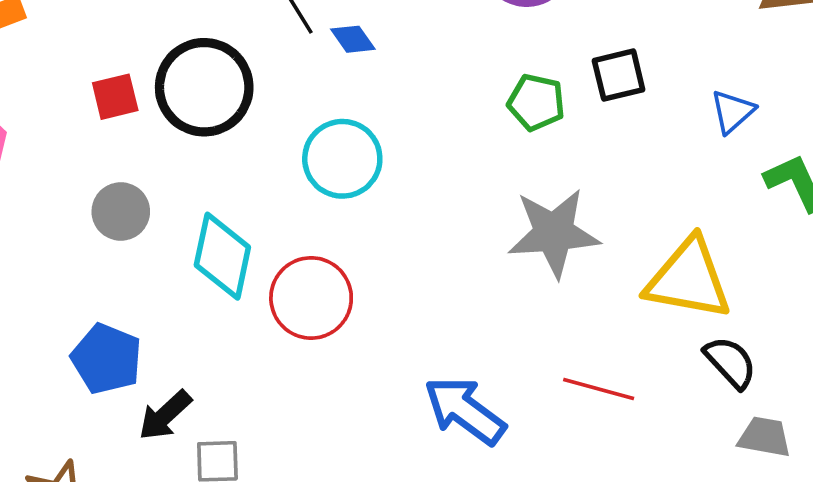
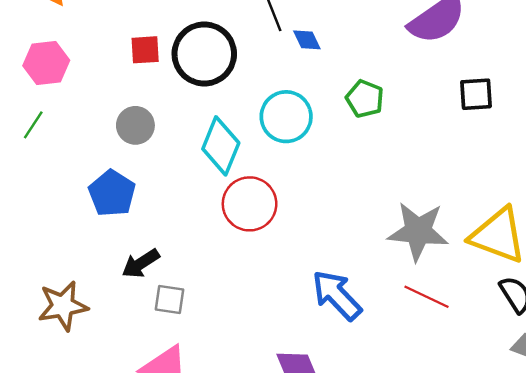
green pentagon: (536, 102) -> (365, 99), moved
gray star: (554, 233) -> (418, 231), moved
cyan diamond: (222, 256) -> (221, 146), moved
blue pentagon: (107, 359) -> (112, 193), moved

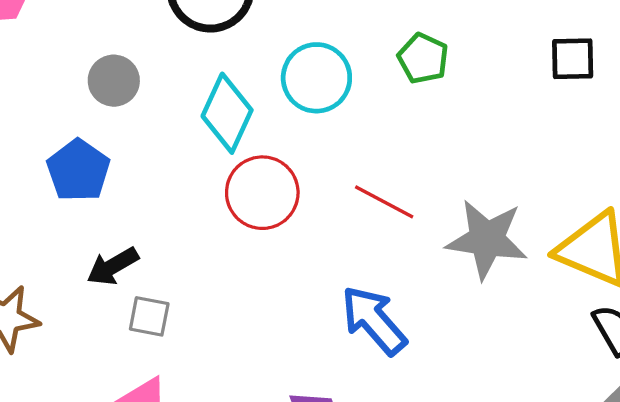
red line: (427, 297) -> (384, 202), moved

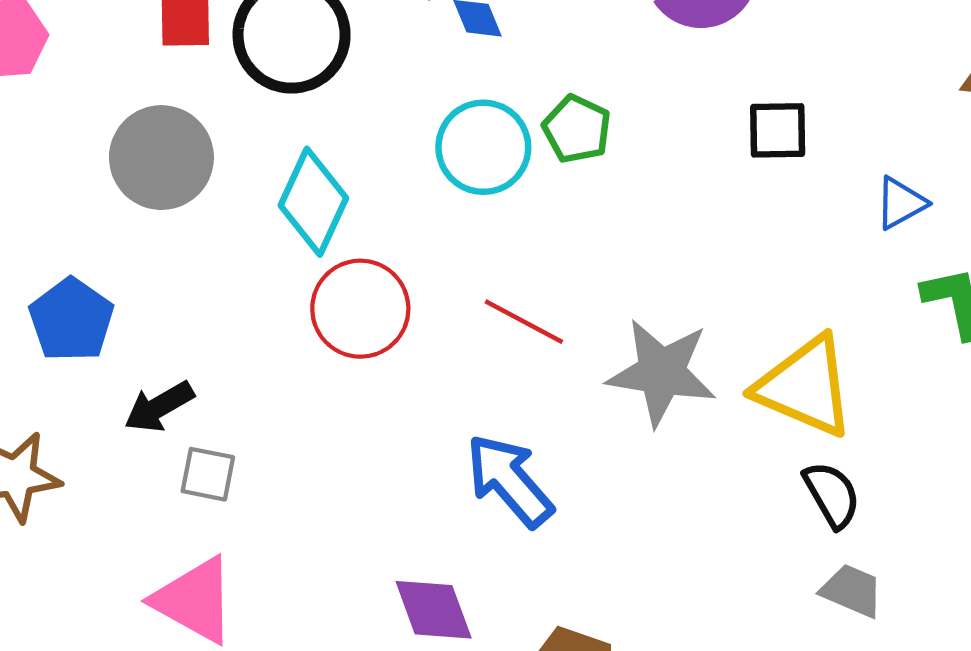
cyan circle: (316, 78) -> (483, 147), moved
gray circle: (114, 81) -> (161, 158), size x1.5
blue pentagon: (78, 170) -> (71, 320), moved

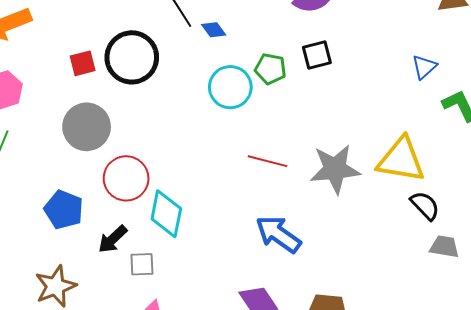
black square: (778, 130) -> (317, 55), moved
cyan diamond: (313, 202) -> (166, 214), moved
red circle: (360, 309) -> (126, 178), moved

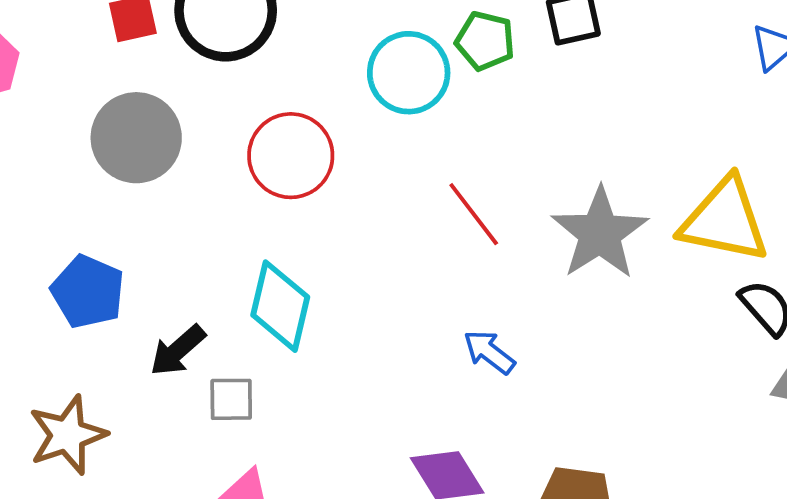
red line: (268, 161) -> (474, 214), turned 36
gray star: (335, 169) -> (600, 233), turned -30
red circle: (126, 178) -> (291, 156), moved
blue arrow: (278, 234) -> (489, 352), size x0.6

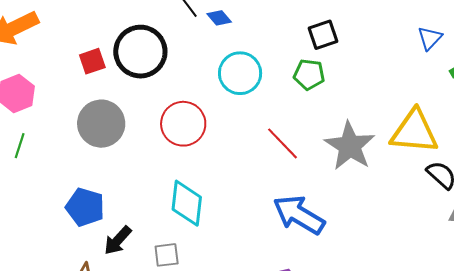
green pentagon: (485, 41) -> (309, 74), moved
black arrow: (178, 350) -> (118, 240), moved
blue arrow: (489, 352) -> (299, 215), size x1.8

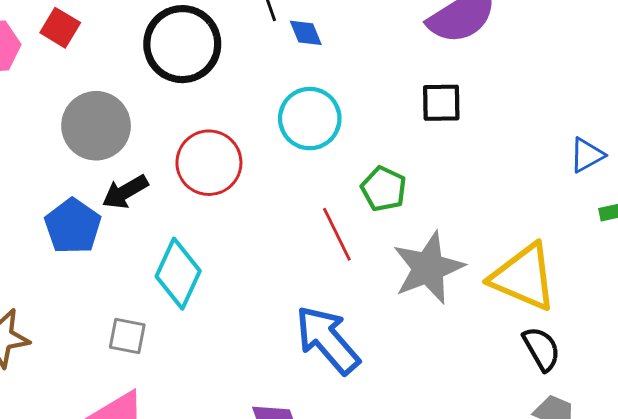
red square: (92, 61) -> (60, 28), moved, turned 32
green pentagon: (309, 74) -> (384, 189), moved
blue pentagon: (85, 207) -> (73, 226), moved
black arrow: (118, 240) -> (125, 192), moved

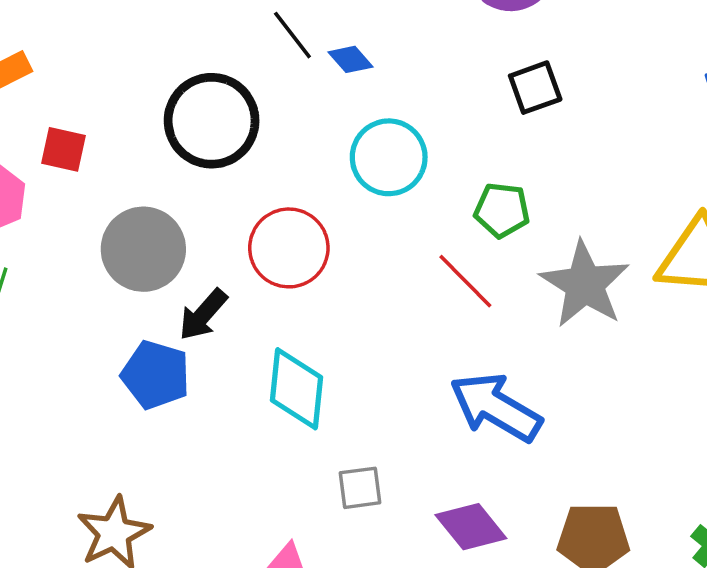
gray square: (127, 336) -> (360, 488), moved

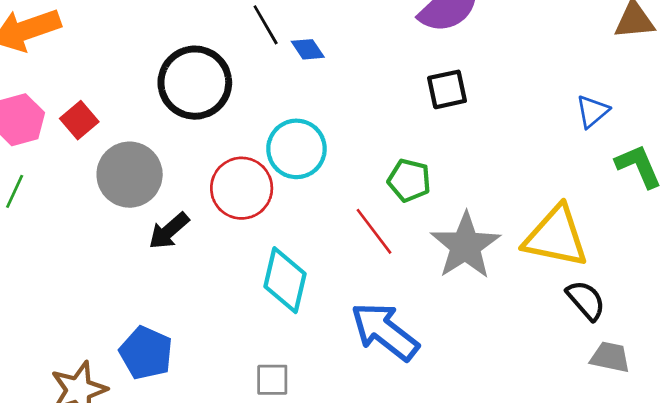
red square: (64, 149) -> (79, 120), moved, turned 30
cyan circle: (389, 157) -> (296, 149), moved
blue pentagon: (156, 375) -> (146, 353), moved
cyan diamond: (296, 389) -> (285, 280), moved

